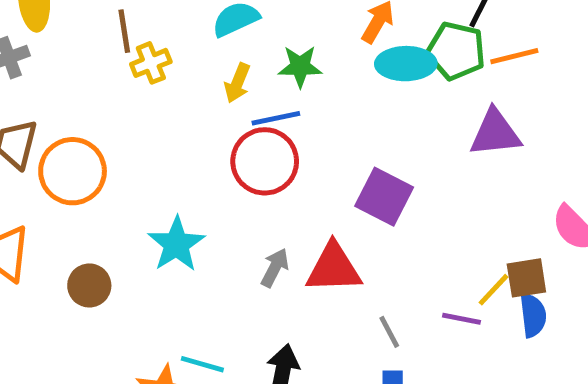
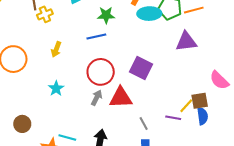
yellow arrow: (237, 83) -> (56, 49), moved
red circle: (265, 161) -> (101, 72), moved
cyan star: (176, 244) -> (56, 88), size x0.7
brown circle: (89, 285) -> (22, 124), moved

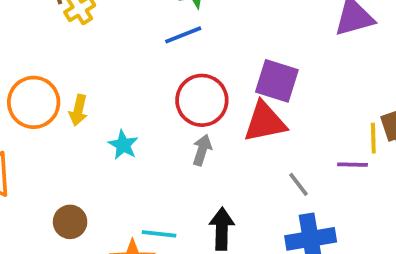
yellow arrow: (56, 49) -> (78, 110), moved
red triangle: (121, 98) -> (265, 122), moved
yellow line: (186, 106) -> (373, 138), turned -35

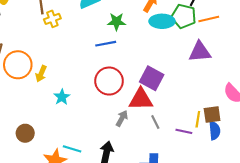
gray arrow: (202, 150) -> (122, 118), moved
gray line: (299, 184) -> (155, 122), moved

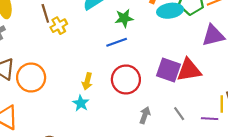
yellow arrow: (41, 74) -> (87, 81), moved
red triangle: (141, 99) -> (189, 70), moved

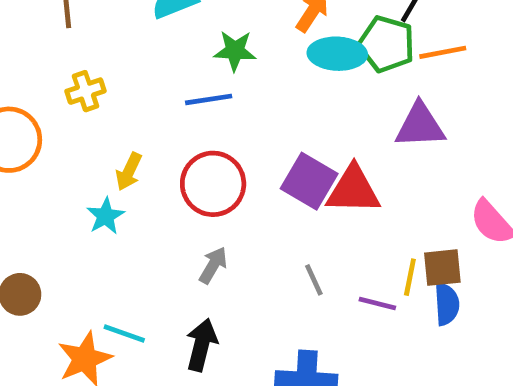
yellow cross: (59, 26) -> (85, 91), moved
gray arrow: (145, 115) -> (213, 265), moved

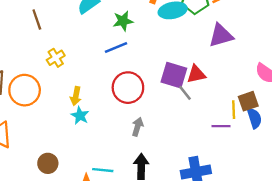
yellow arrow: (129, 172) -> (76, 96), moved
red triangle: (353, 190) -> (196, 74), size x0.7
gray line: (314, 280) -> (185, 93), moved

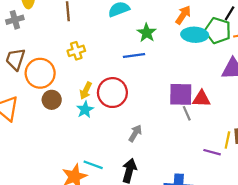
green star: (123, 21) -> (147, 33), turned 30
purple square: (174, 75) -> (181, 94), turned -30
red circle: (128, 88) -> (112, 93), moved
brown circle: (48, 163) -> (52, 100), moved

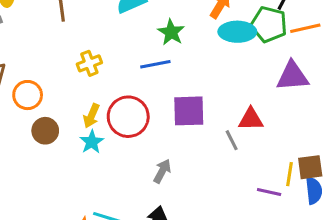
yellow cross: (76, 51) -> (89, 63), moved
orange circle: (40, 73) -> (28, 95), size x0.7
purple square: (181, 94) -> (189, 111), moved

